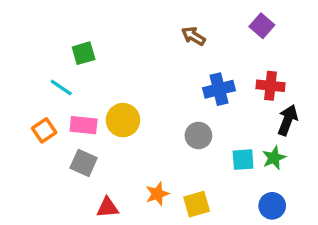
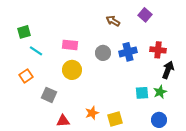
purple square: (262, 26) -> (145, 15), moved
green square: (84, 53) -> (24, 32), moved
pink rectangle: (84, 125) -> (70, 45), moved
gray circle: (198, 135) -> (103, 53), moved

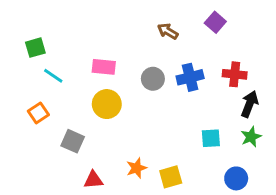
green star: (160, 92) -> (251, 137), moved

